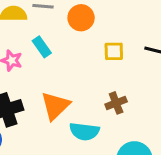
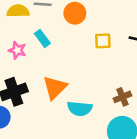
brown cross: (116, 103) -> (122, 97), moved

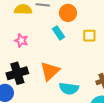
cyan rectangle: (42, 38) -> (58, 33), moved

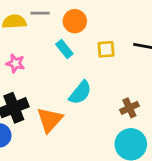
orange triangle: (50, 71) -> (50, 120), moved
cyan semicircle: (69, 89) -> (80, 93), moved, turned -54

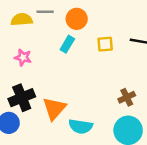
cyan rectangle: (64, 49) -> (67, 44), turned 70
cyan semicircle: (80, 93) -> (81, 126), moved, turned 60

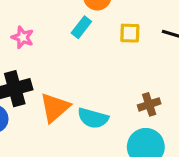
cyan semicircle: (81, 126) -> (93, 118), moved

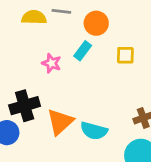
pink star: (23, 37) -> (51, 63), moved

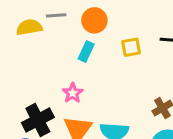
pink star: (51, 63) -> (73, 93), moved, turned 30

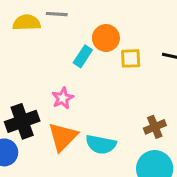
orange circle: (94, 20) -> (106, 38), moved

